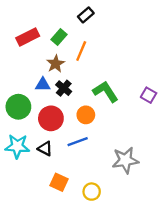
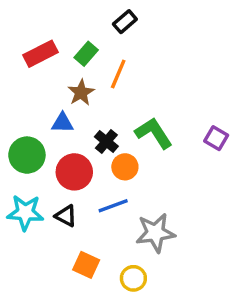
black cross: (64, 88) -> (106, 142), moved
gray star: (125, 160) -> (155, 233), moved

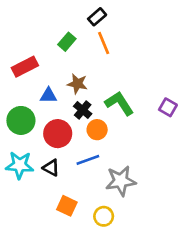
red rectangle: (40, 54) -> (25, 67), moved
orange line: (118, 74) -> (104, 43), moved, turned -45
brown star: (81, 93) -> (77, 84), moved, turned -30

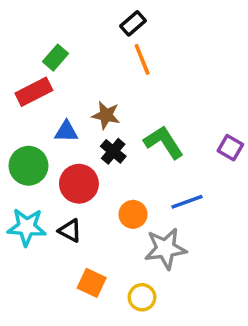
green rectangle: (67, 42) -> (56, 58), moved
orange circle: (97, 130) -> (133, 214), moved
blue line: (88, 160) -> (187, 202), moved

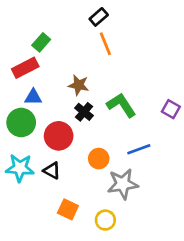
blue triangle: (66, 131) -> (33, 97), moved

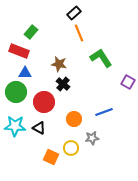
red rectangle: (25, 68) -> (19, 51), turned 48
green L-shape: (121, 105) -> (101, 58), moved
gray star: (123, 184) -> (92, 138), size x0.6
yellow circle: (105, 220) -> (71, 148), moved

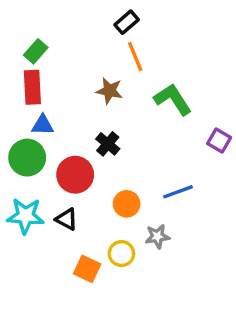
green rectangle: (31, 32) -> (36, 51), moved
red rectangle: (19, 51) -> (32, 87), turned 66
brown star: (59, 64) -> (109, 91), moved

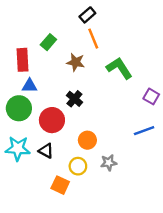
green rectangle: (36, 51) -> (48, 42), moved
blue line: (178, 192) -> (144, 131), moved
yellow circle: (121, 254) -> (78, 166), moved

